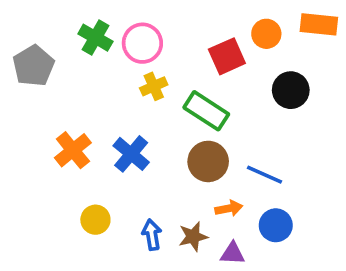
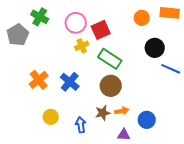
green cross: (95, 38) -> (40, 17), moved
red square: (227, 56) -> (101, 30), moved
blue line: (264, 175) -> (171, 69), moved
brown star: (193, 237) -> (103, 113), moved

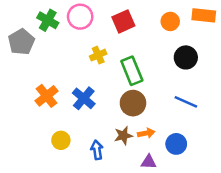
pink circle: (76, 23) -> (80, 17), moved
red square: (101, 30) -> (123, 21), moved
green rectangle: (110, 59) -> (132, 71), turned 35
blue line: (171, 69) -> (186, 102), moved

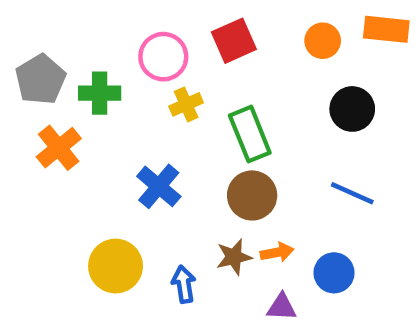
pink circle: (80, 17) -> (163, 57), moved
green cross: (48, 20) -> (100, 93), moved, turned -30
orange cross: (47, 96) -> (59, 148), moved
yellow circle: (61, 140) -> (116, 266), size x1.5

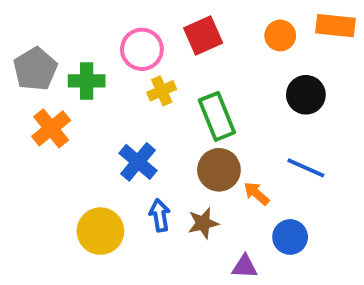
orange arrow: (277, 252) -> (256, 194), moved, turned -128
blue arrow: (184, 284) -> (160, 215), moved

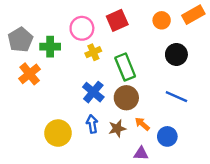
orange rectangle: (336, 26) -> (193, 15), turned -35
blue cross: (138, 162) -> (93, 92), moved
orange arrow: (256, 194) -> (142, 124), moved

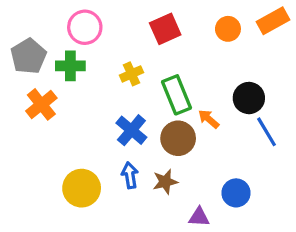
pink circle: (82, 28) -> (85, 27), moved
black circle: (176, 54) -> (249, 98), moved
blue line: (176, 97) -> (267, 132), moved, turned 35
orange arrow: (142, 124) -> (209, 119), moved

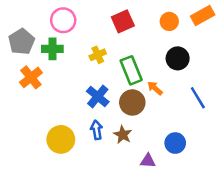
black circle: (249, 98) -> (178, 58), moved
brown star: (165, 182) -> (123, 135), turned -30

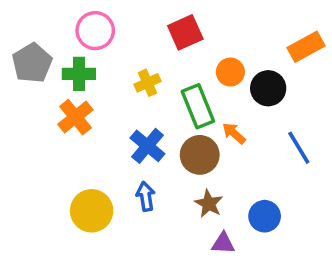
orange rectangle: (203, 15) -> (306, 47), moved
orange circle: (169, 21) -> (230, 72), moved
orange cross: (31, 77) -> (75, 117), moved
brown star: (123, 135) -> (209, 204), moved

